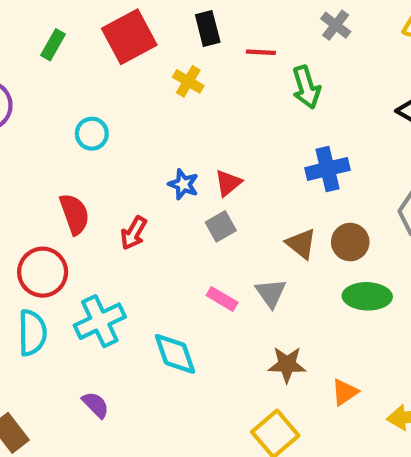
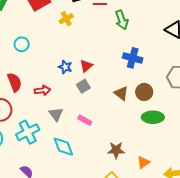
yellow cross: (188, 81) -> (66, 19), turned 32
blue cross: (328, 169) -> (133, 58), turned 30
red arrow: (134, 233) -> (42, 90), turned -126
gray triangle: (271, 293) -> (56, 114), moved

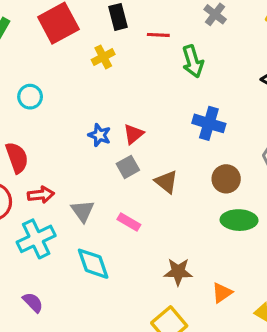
red arrow: (42, 90) -> (41, 195), moved
brown triangle: (121, 93) -> (166, 182), moved

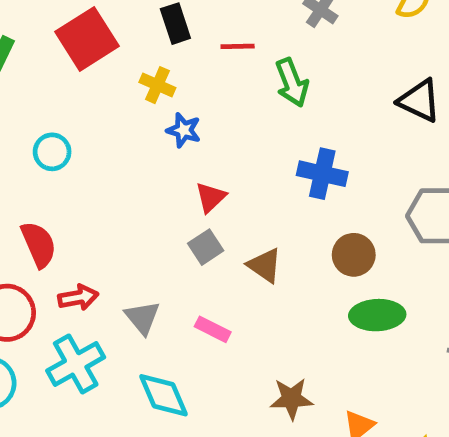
yellow cross: (103, 57) -> (157, 85), turned -35
blue star: (99, 135) -> (184, 130), moved

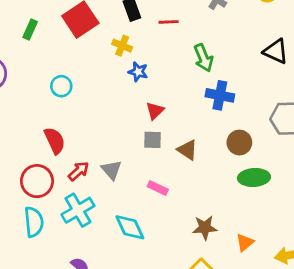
green arrow: (292, 83) -> (203, 58), moved
gray square: (206, 247) -> (153, 140), turned 36
red arrow: (78, 297) -> (79, 171), turned -30
gray triangle: (142, 318) -> (111, 170), moved

